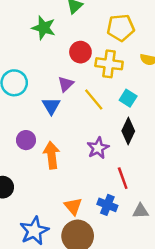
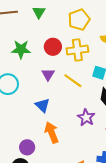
green star: (44, 28) -> (21, 49), moved
blue triangle: (51, 106) -> (42, 105), moved
purple circle: (26, 140) -> (27, 147), moved

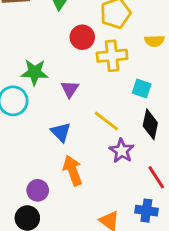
red circle: (53, 47) -> (82, 37), moved
green star: (21, 49) -> (35, 72), moved
yellow line: (73, 81) -> (106, 121), moved

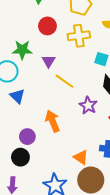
red circle: (82, 37) -> (47, 26), moved
yellow line: (106, 121) -> (64, 81), moved
blue triangle: (61, 132) -> (17, 96), moved

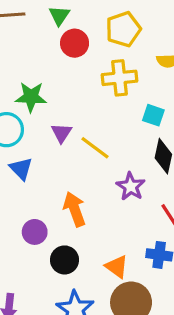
red circle: (47, 26) -> (75, 43), moved
purple triangle: (49, 61) -> (61, 133), moved
black circle: (20, 157) -> (65, 260), moved

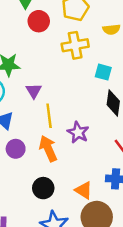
yellow line: (95, 148) -> (49, 116), moved, turned 50
purple star: (131, 186) -> (78, 132), moved
purple circle: (35, 232) -> (16, 149), moved

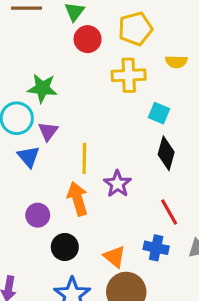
purple triangle: (34, 91) -> (48, 131), moved
purple circle: (16, 149) -> (38, 215), moved

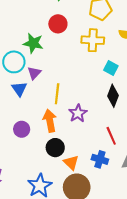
red circle: (88, 39) -> (58, 24), moved
black circle: (65, 247) -> (55, 148), moved

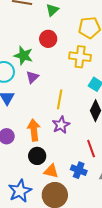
purple triangle: (34, 73) -> (32, 77), moved
yellow line: (57, 94) -> (60, 99), moved
orange triangle: (71, 163) -> (51, 171), turned -35

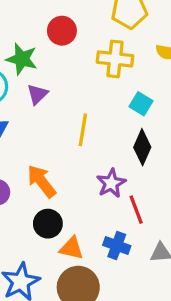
purple star: (61, 125) -> (111, 183), moved
orange arrow: (34, 130) -> (42, 181), turned -30

